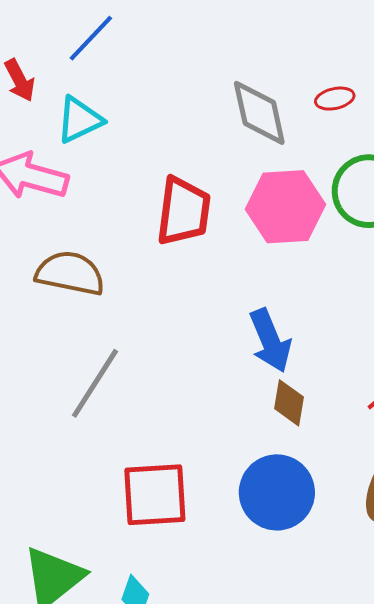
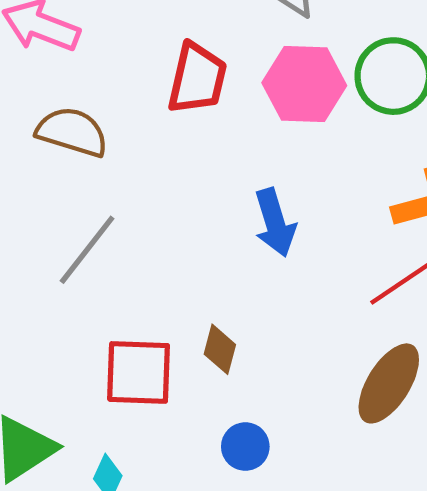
brown diamond: (289, 403) -> (220, 349), moved
blue circle: (277, 492) -> (245, 447), moved, size x0.6

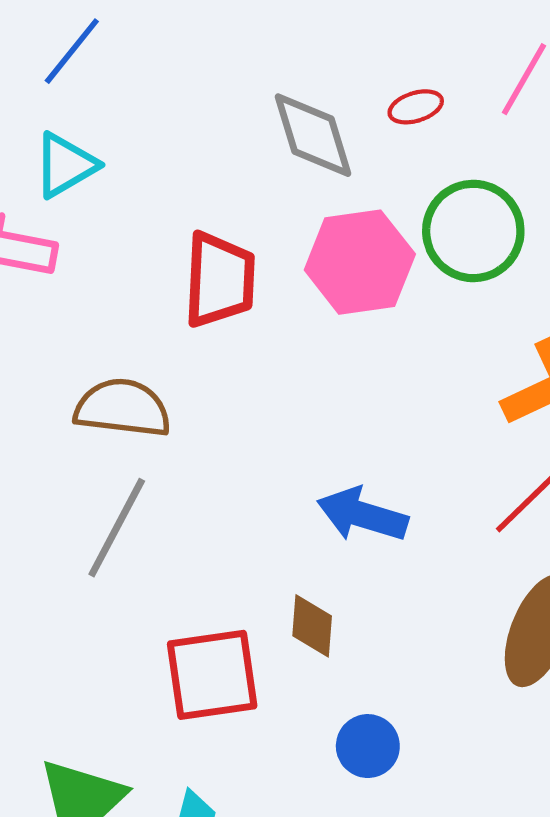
brown semicircle: (72, 132) -> (123, 408), moved
blue arrow: (275, 223) -> (362, 515), moved, turned 134

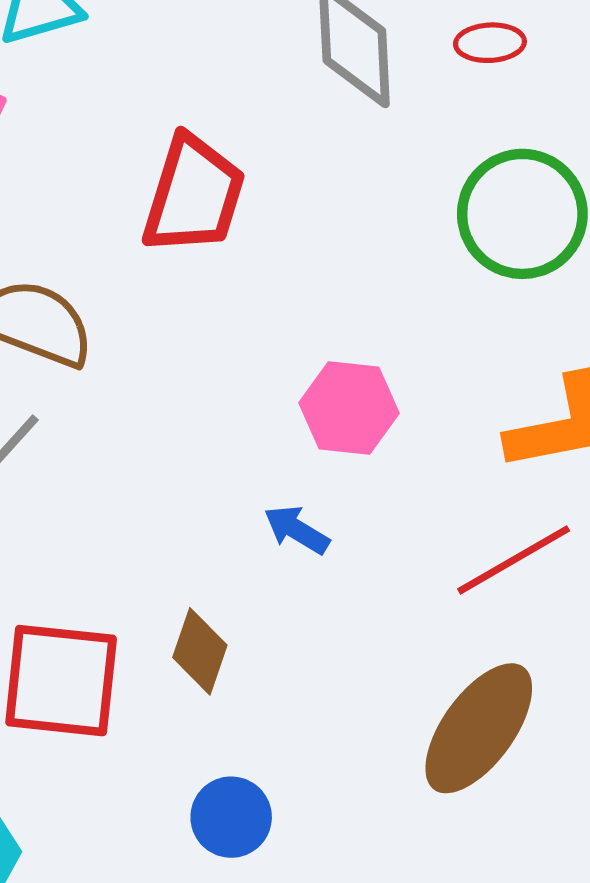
pink hexagon: (360, 262) -> (349, 408), moved, size x0.7
blue arrow: (362, 515) -> (297, 530), size x0.6

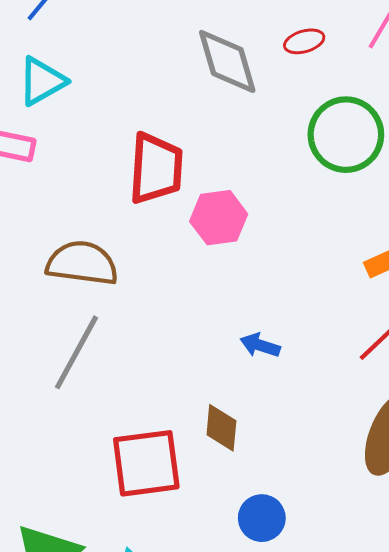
pink hexagon: (349, 408) -> (219, 218), moved

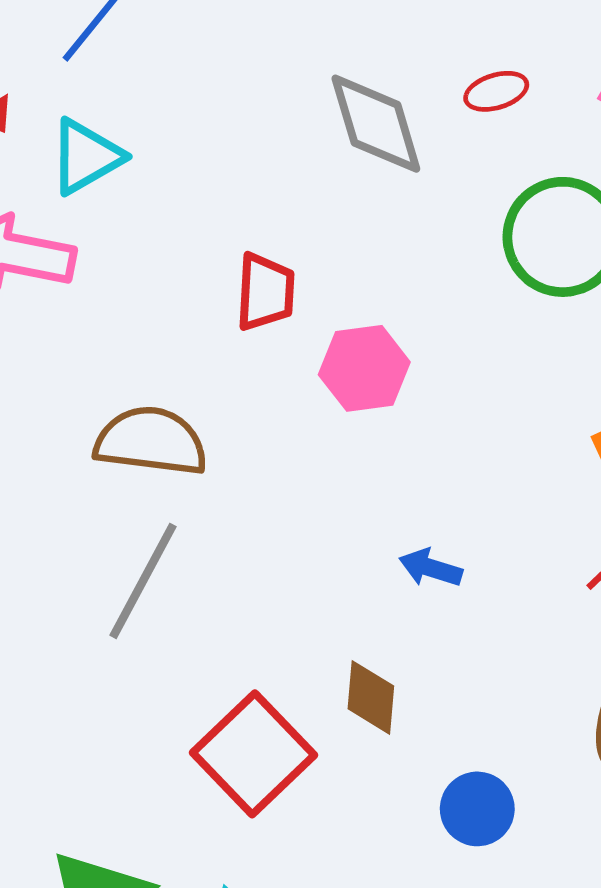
red trapezoid: (156, 168) -> (265, 292), size x0.7
red square: (146, 463) -> (253, 754), turned -36
blue circle: (262, 518) -> (477, 809), moved

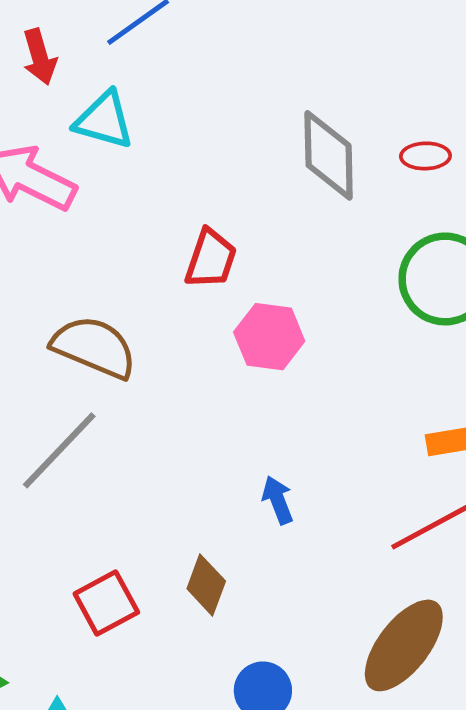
cyan triangle: (86, 157) -> (104, 120), turned 30
blue arrow: (431, 568) -> (278, 500), turned 36
red square: (253, 754) -> (106, 603), size x0.7

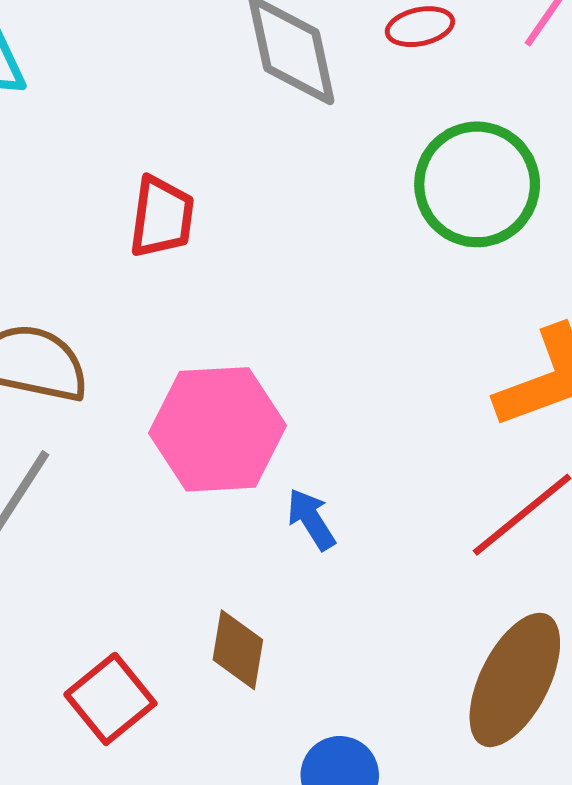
pink hexagon: (269, 337) -> (218, 429), moved, size x1.4

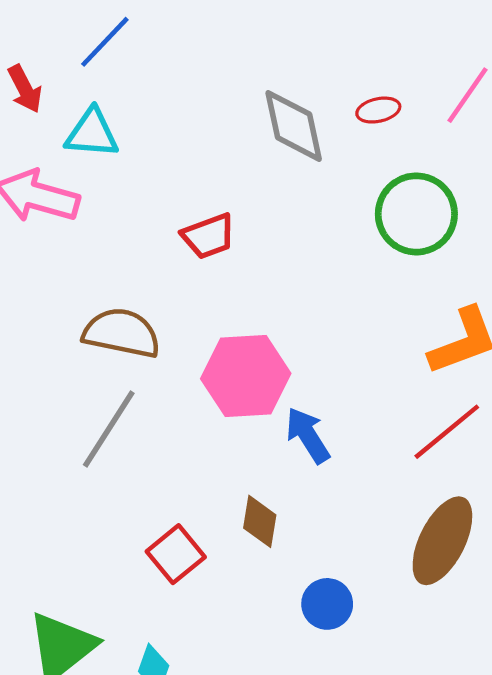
red trapezoid: (162, 217) -> (208, 236), turned 62
blue arrow: (311, 519) -> (308, 435), size x1.4

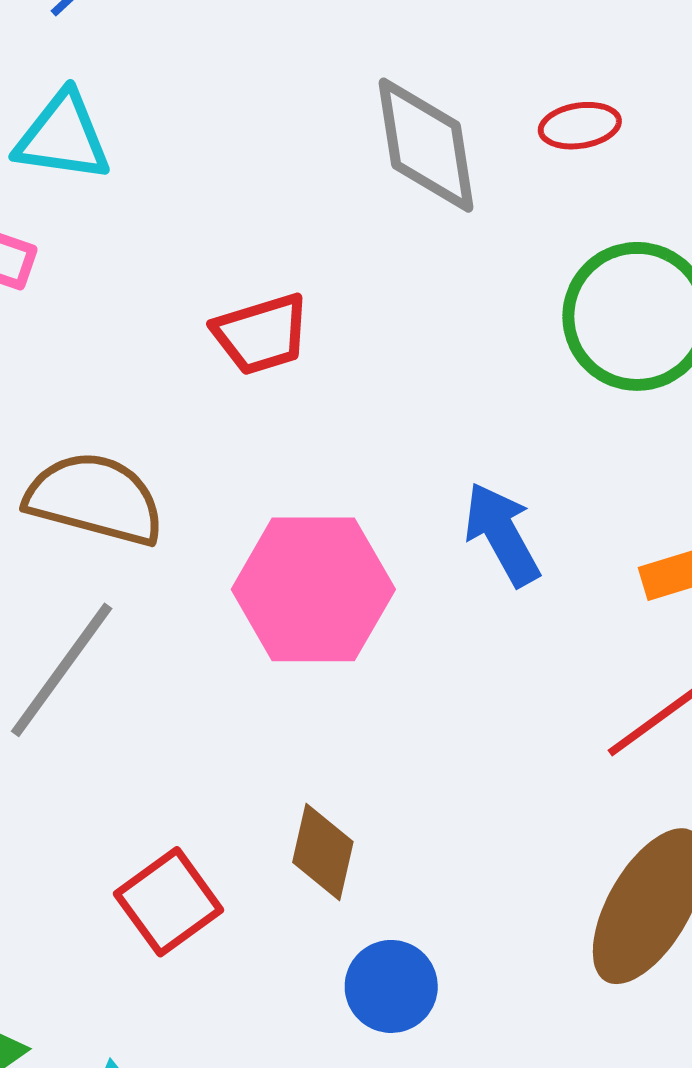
blue arrow: (308, 435) -> (502, 534), moved
blue circle: (327, 604) -> (391, 986), moved

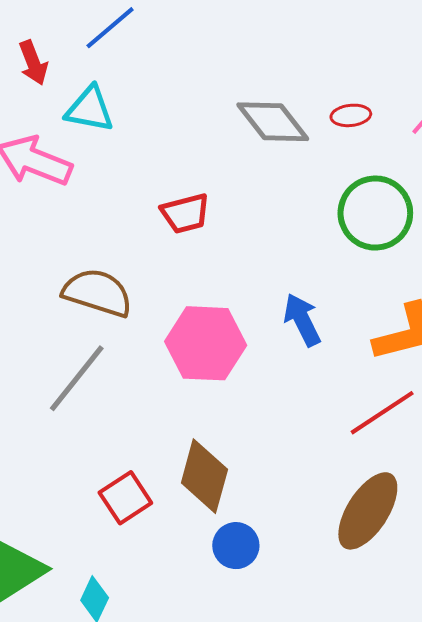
gray diamond: (426, 145) -> (273, 122), turned -32
brown diamond: (323, 852) -> (204, 476), size x1.5

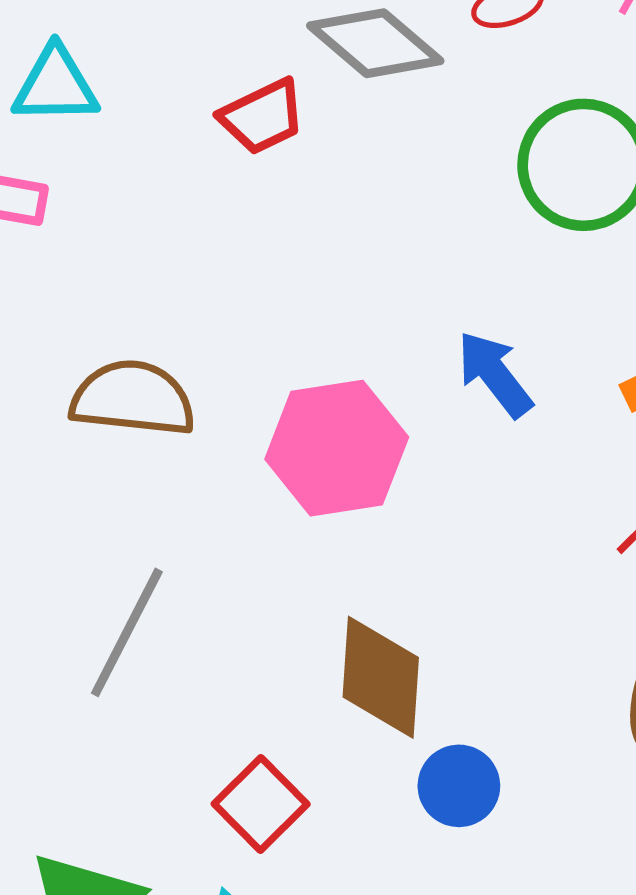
red trapezoid: (185, 213) -> (262, 117), moved
gray line: (77, 378) -> (127, 632), moved
red square: (125, 498) -> (261, 804), moved

